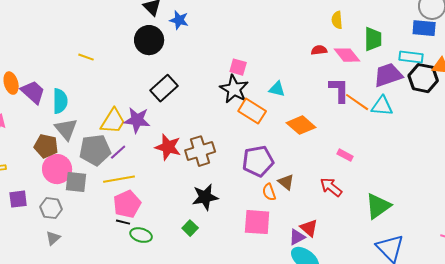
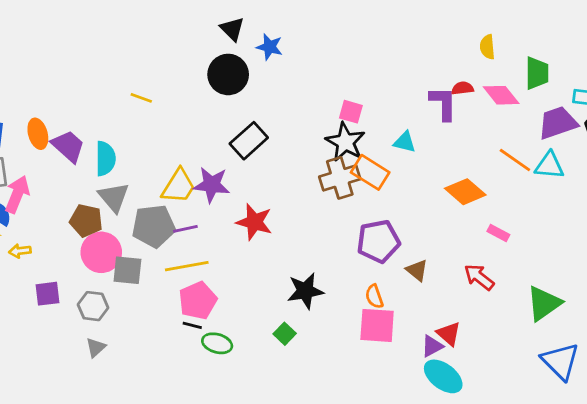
purple L-shape: (339, 90) -> (443, 103), moved
orange diamond: (301, 125) -> (465, 192), moved
brown cross: (200, 151) -> (340, 178), moved
purple line: (118, 152) -> (185, 229), turned 30
orange semicircle: (269, 192) -> (374, 296), moved

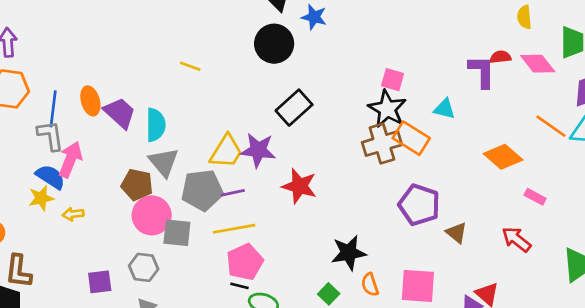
purple pentagon: (378, 241) -> (419, 205), turned 30
purple square: (47, 294) -> (100, 282), moved
orange semicircle: (374, 296) -> (370, 285), moved

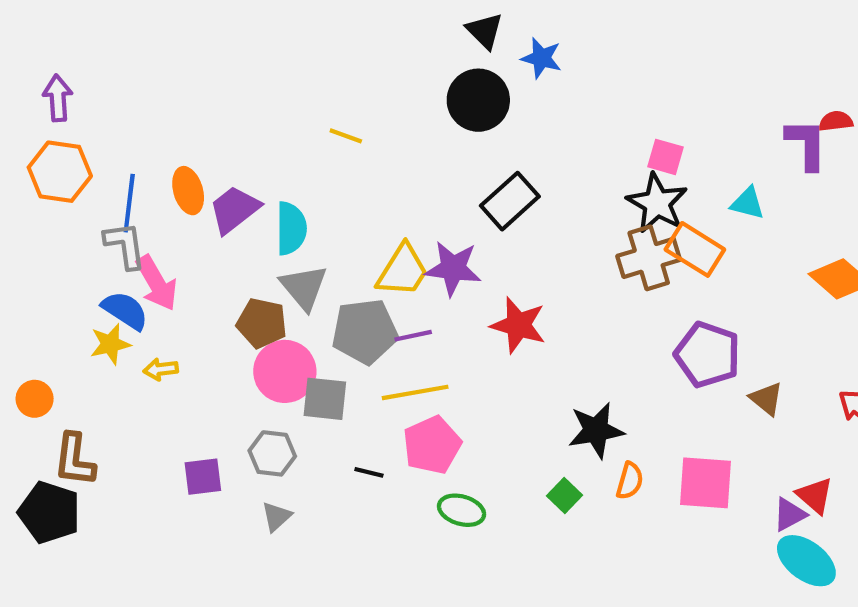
purple trapezoid: (120, 113) -> (234, 209), turned -80
pink arrow: (70, 159) -> (157, 283), turned 128
orange semicircle: (370, 285) -> (630, 481), turned -145
black line: (239, 286) -> (369, 472), moved

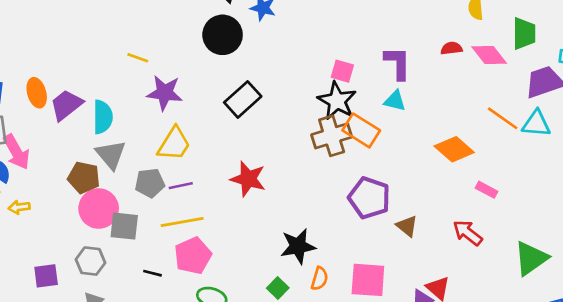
purple L-shape: (806, 144) -> (398, 63), moved
purple star: (453, 268) -> (165, 93), moved
gray pentagon: (365, 331) -> (150, 183), size x0.7

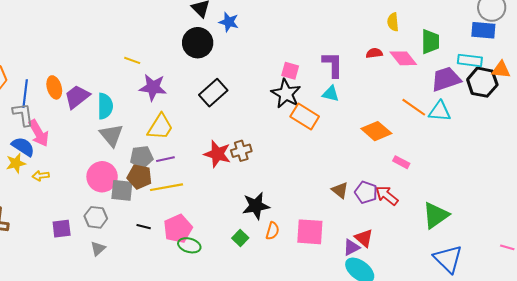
brown cross: (332, 136) -> (241, 151), moved, size x0.7
brown pentagon: (84, 178) -> (139, 177), moved
purple pentagon: (369, 198) -> (366, 192), moved, size x0.7
pink pentagon: (193, 256) -> (178, 229), moved

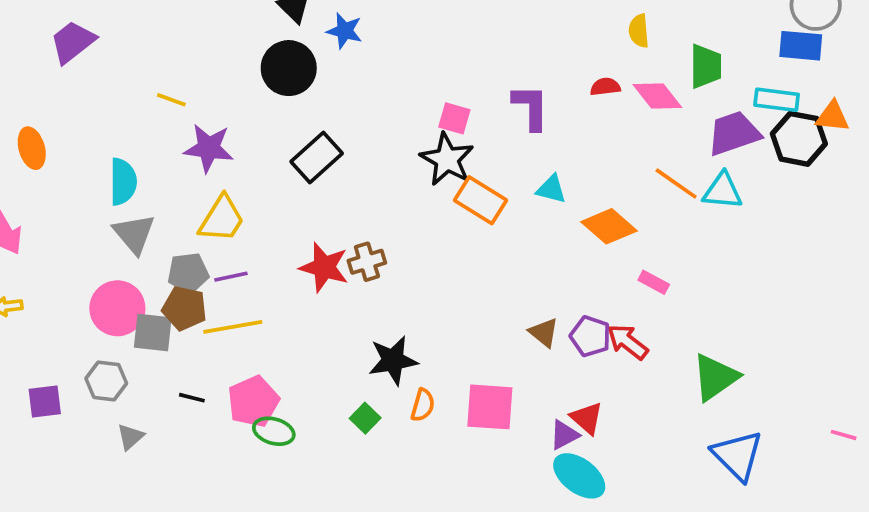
cyan triangle: (331, 94) -> (551, 189), moved
purple trapezoid: (77, 97) -> (73, 42), moved
gray triangle: (98, 248) -> (130, 437), moved

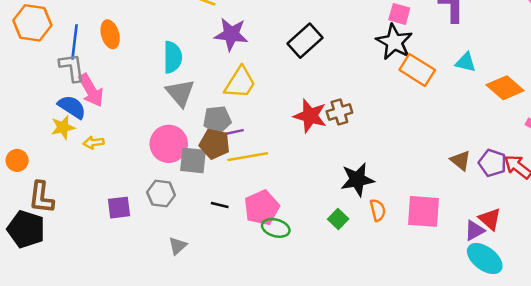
purple line: (231, 277) -> (232, 132), moved
orange semicircle: (423, 405) -> (378, 210), turned -30
gray triangle: (130, 437) -> (178, 246), moved

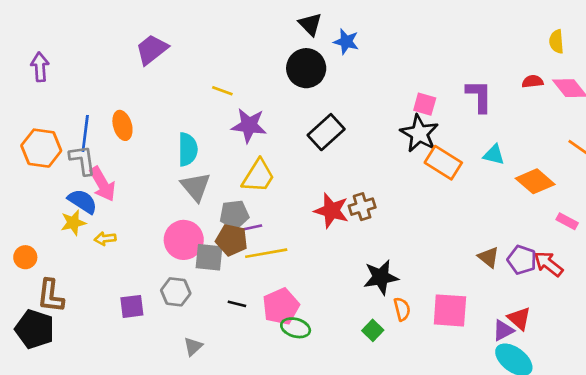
orange hexagon: (32, 23) -> (41, 148), moved
green square: (338, 219) -> (373, 330), moved

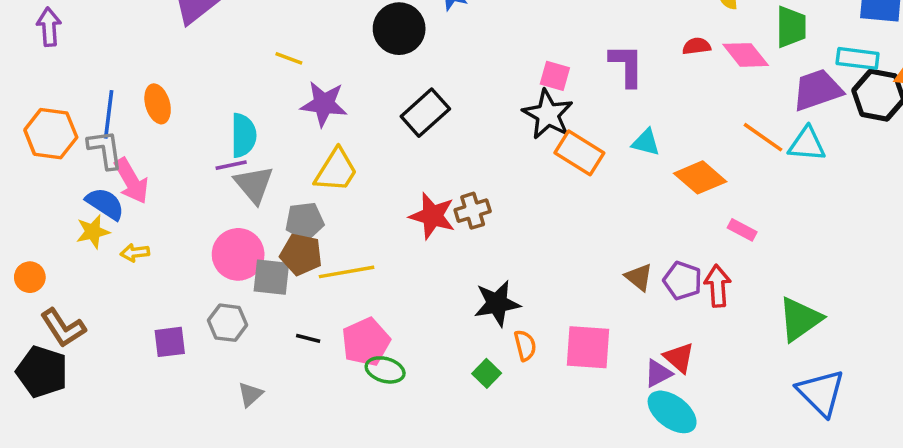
purple line: (250, 228) -> (231, 165), moved
red arrow: (548, 264) -> (718, 286), turned 48
brown L-shape: (51, 296) -> (63, 328), turned -40

